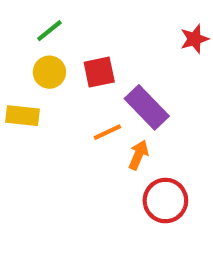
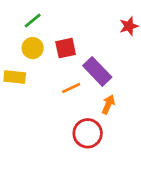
orange arrow: (138, 155) -> (108, 104), moved
red circle: (165, 201) -> (88, 133), moved

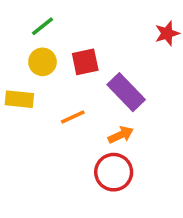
orange line: (71, 88) -> (73, 117), moved
orange arrow: (108, 104) -> (121, 135), moved, turned 42

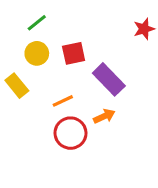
yellow rectangle: (19, 99) -> (17, 86), turned 45
red circle: (114, 172) -> (70, 133), moved

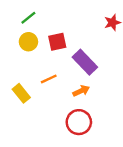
yellow rectangle: (17, 86) -> (21, 93), moved
red circle: (70, 133) -> (79, 122), moved

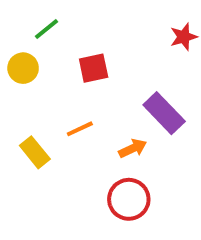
yellow circle: (28, 42) -> (23, 68), moved
purple rectangle: (85, 62) -> (164, 113), moved

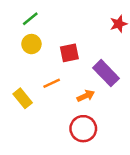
yellow circle: (23, 68) -> (31, 44), moved
red square: (94, 68) -> (69, 53), moved

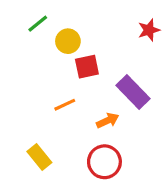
yellow circle: (31, 44) -> (68, 41), moved
yellow rectangle: (23, 98) -> (39, 157), moved

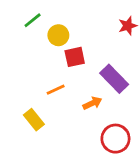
yellow rectangle: (39, 157) -> (34, 120), moved
red circle: (104, 162) -> (115, 139), moved

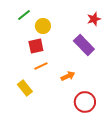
red square: (75, 57) -> (36, 46), moved
purple rectangle: (114, 79) -> (84, 45), moved

